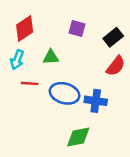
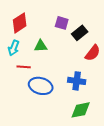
black rectangle: (113, 37) -> (80, 33), moved
blue ellipse: (65, 93) -> (41, 86), moved
green diamond: (78, 137) -> (81, 110), moved

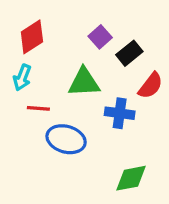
purple square: (62, 23) -> (100, 37), turned 32
green triangle: (41, 46) -> (84, 82), moved, size x1.5
blue cross: (77, 81) -> (120, 113), moved

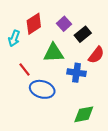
red diamond: (32, 37) -> (34, 24), moved
cyan arrow: (22, 78) -> (14, 38), moved
red line: (38, 108) -> (24, 70), turned 48

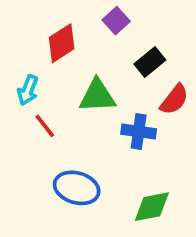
purple square: (64, 24) -> (116, 21), moved
cyan arrow: (14, 38) -> (28, 90), moved
blue ellipse: (42, 89) -> (77, 188), moved

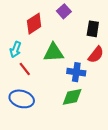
black rectangle: (150, 62) -> (93, 29), moved, turned -42
blue ellipse: (77, 188) -> (22, 99), moved
green diamond: (152, 207) -> (72, 97), moved

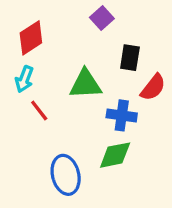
red diamond: (34, 24) -> (31, 38), moved
black rectangle: (93, 29) -> (130, 58), moved
blue ellipse: (22, 99) -> (66, 175), moved, turned 60

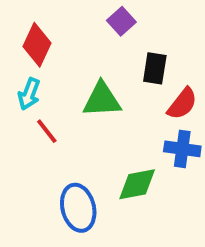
red diamond: (31, 38) -> (37, 45), turned -32
blue cross: (122, 115) -> (182, 149), moved

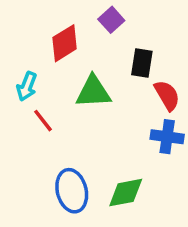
red diamond: (37, 45) -> (65, 43), moved, turned 33
red semicircle: (182, 104) -> (167, 95), turned -68
green diamond: (137, 184) -> (126, 193), moved

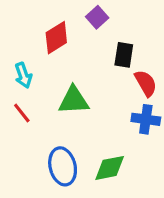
cyan arrow: (27, 86) -> (23, 75), turned -40
green triangle: (93, 92) -> (74, 100), moved
red line: (43, 121) -> (22, 113), moved

